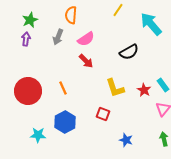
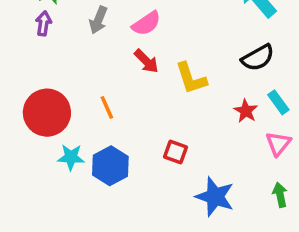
black semicircle: (129, 52) -> (258, 58), moved
yellow L-shape: (115, 88) -> (191, 78), moved
cyan star: (38, 135) -> (71, 157), moved
blue star: (126, 140) -> (215, 197), size x1.6

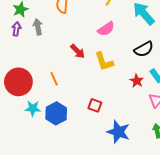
gray arrow: (98, 20) -> (38, 27), moved, turned 147
pink semicircle: (146, 23) -> (106, 29), moved

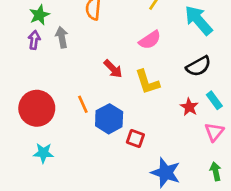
cyan star: (33, 108) -> (43, 153), moved
blue hexagon: (56, 113) -> (109, 119), moved

